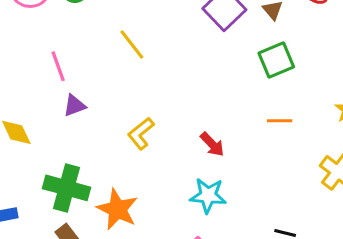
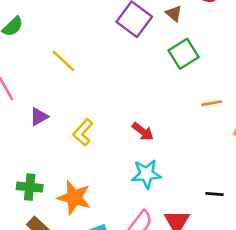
purple triangle: (74, 106) -> (39, 117), moved
orange line: (280, 121) -> (212, 103), moved
green cross: (66, 188) -> (30, 187), size x0.7

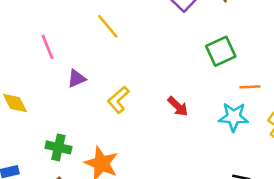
green square: (184, 54) -> (221, 51), moved
cyan star: (146, 174) -> (234, 117), moved

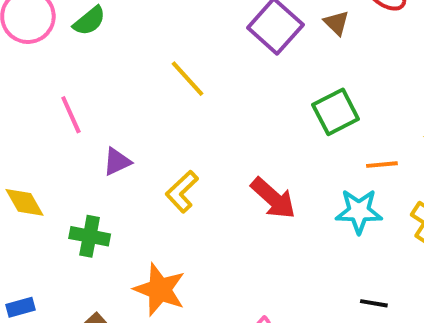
yellow line: (108, 26) -> (187, 79), moved
red arrow: (178, 106) -> (273, 198), size x1.4
green cross: (58, 147) -> (90, 236), moved

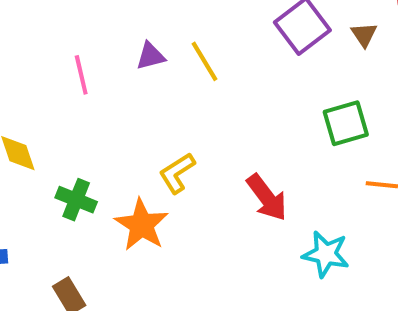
purple triangle: (117, 162) -> (151, 56), moved
cyan star: (359, 211) -> (326, 254), moved
orange star: (160, 290) -> (142, 225), moved

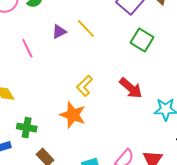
green square: (346, 123) -> (142, 40), moved, turned -30
green cross: (76, 200) -> (27, 128), moved

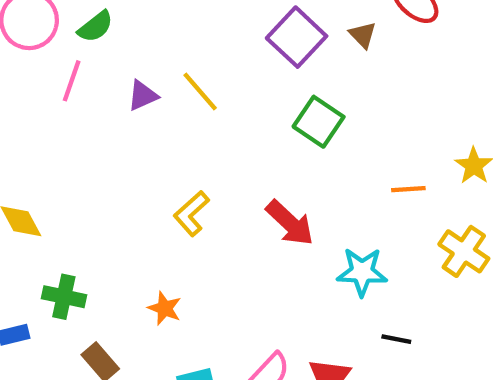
pink line: (27, 48) -> (72, 81), moved, turned 42
orange star: (73, 115) -> (165, 308), moved, size x0.6

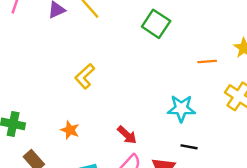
red arrow: (290, 223) -> (127, 135), moved, size x0.7
black line: (396, 339) -> (189, 147), moved

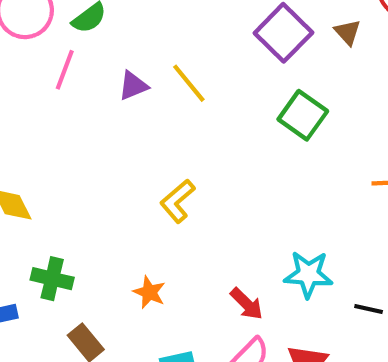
cyan star: (181, 108) -> (308, 274), moved
black line: (189, 147) -> (369, 309), moved

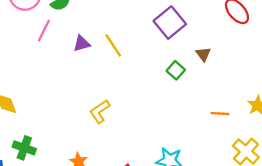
brown triangle: (348, 32) -> (203, 54), moved
green square: (303, 115) -> (176, 70), size x0.7

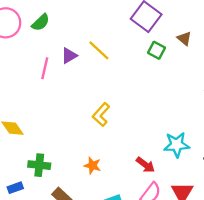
pink line: (44, 31) -> (45, 68), moved
green square: (176, 70) -> (157, 50), moved

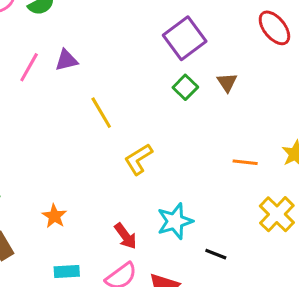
yellow line: (99, 50) -> (101, 113), moved
yellow L-shape: (101, 115) -> (138, 159), moved
cyan star: (177, 145) -> (175, 221), turned -30

